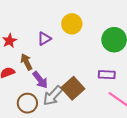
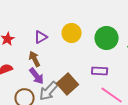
yellow circle: (72, 24) -> (72, 33), moved
brown arrow: (26, 62) -> (35, 59), moved

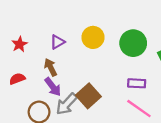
purple rectangle: (100, 71) -> (137, 83), moved

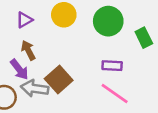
brown arrow: (51, 67) -> (28, 50), moved
gray arrow: (67, 104) -> (35, 88), turned 55

